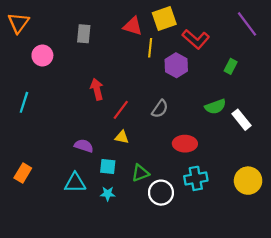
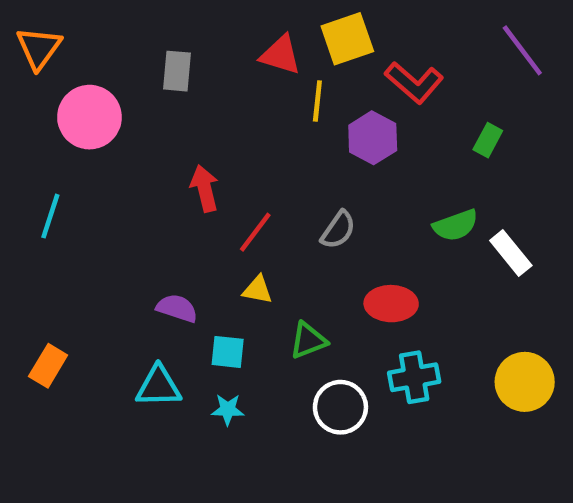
pink circle: (42, 55) -> (89, 117), size x1.4
green triangle: (140, 173) -> (308, 340), moved

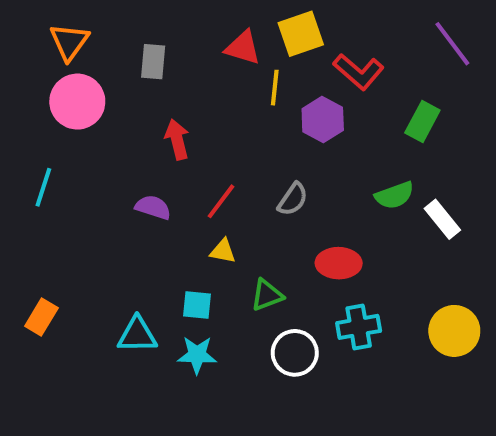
orange triangle: (39, 48) -> (69, 42), moved
green rectangle: (488, 140) -> (422, 122), size x1.4
red arrow: (205, 188) -> (177, 139), moved
purple semicircle: (177, 308) -> (153, 207), moved
cyan star: (228, 409) -> (197, 355), size x1.4

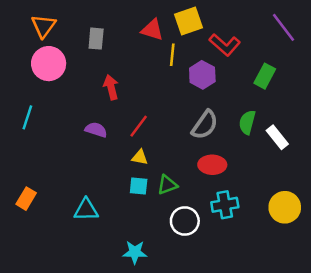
green semicircle: (394, 195) -> (247, 122), turned 125
gray semicircle: (293, 199) -> (205, 125), moved, size x1.4
cyan square: (197, 305) -> (139, 186), moved
cyan star: (197, 355) -> (135, 252), moved

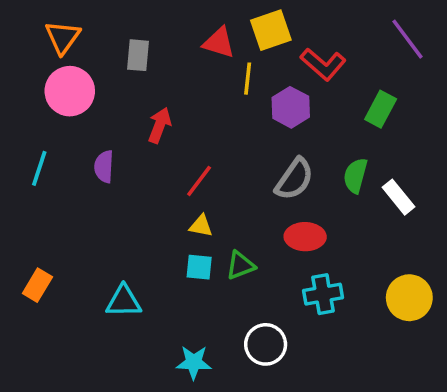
red arrow: (111, 87) -> (160, 125), turned 35
purple semicircle: (96, 130) -> (104, 167), moved, turned -105
white circle: (185, 221) -> (266, 344), moved

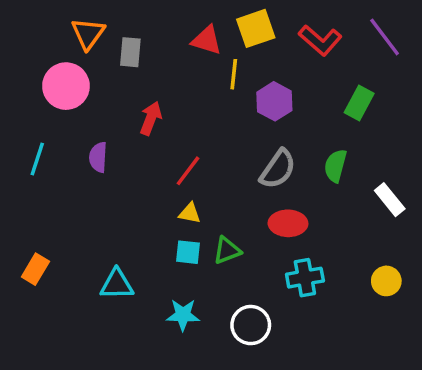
orange triangle: (63, 37) -> (88, 34), moved
red L-shape: (323, 64) -> (320, 40), moved
white rectangle: (399, 197) -> (390, 200), moved
yellow circle: (409, 298) -> (386, 281), size x0.7
cyan star: (194, 362) -> (183, 315), moved

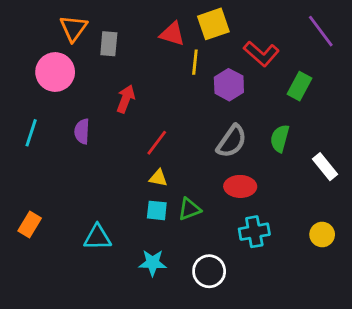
red L-shape: (320, 40) -> (261, 54), moved

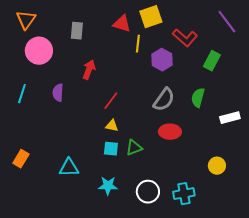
orange triangle: (73, 28) -> (26, 20), moved
white rectangle: (325, 167) -> (230, 118), turned -66
cyan cross: (254, 232) -> (184, 194), moved
yellow circle: (322, 234) -> (217, 166), moved

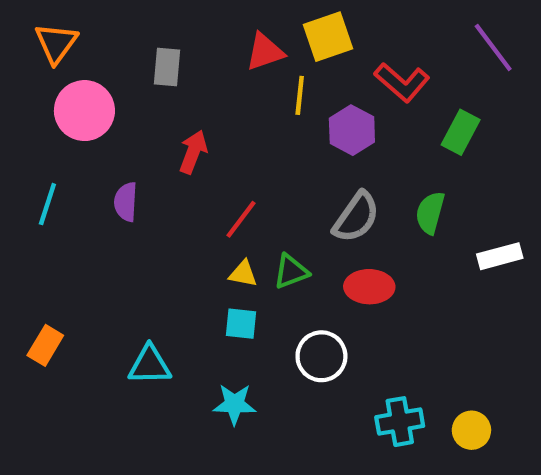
red triangle: (122, 24) -> (265, 52), turned -36
green triangle: (134, 148) -> (291, 271), moved
yellow circle: (217, 166) -> (471, 430), moved
white circle: (148, 192) -> (321, 356), moved

